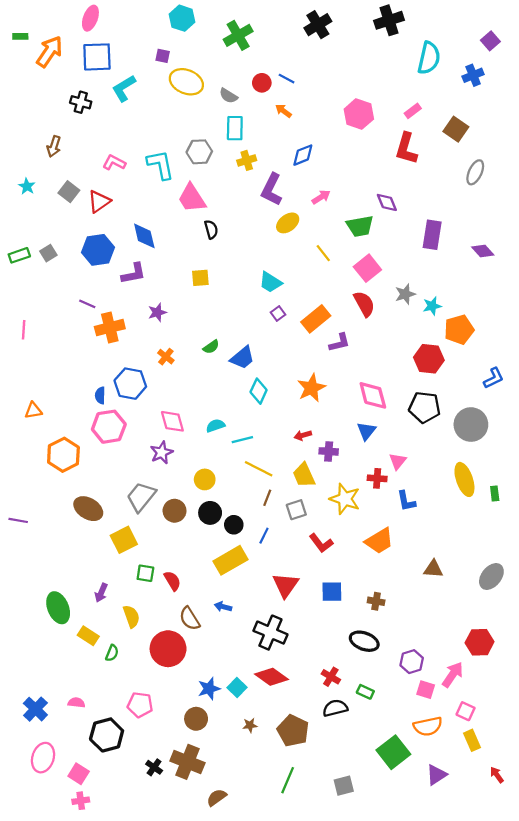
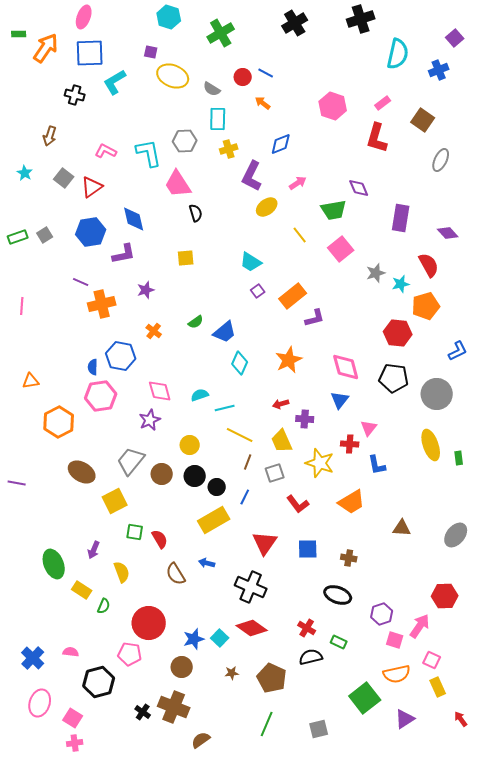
red semicircle: (364, 304) -> (429, 265), moved
red circle: (168, 649) -> (149, 623), moved

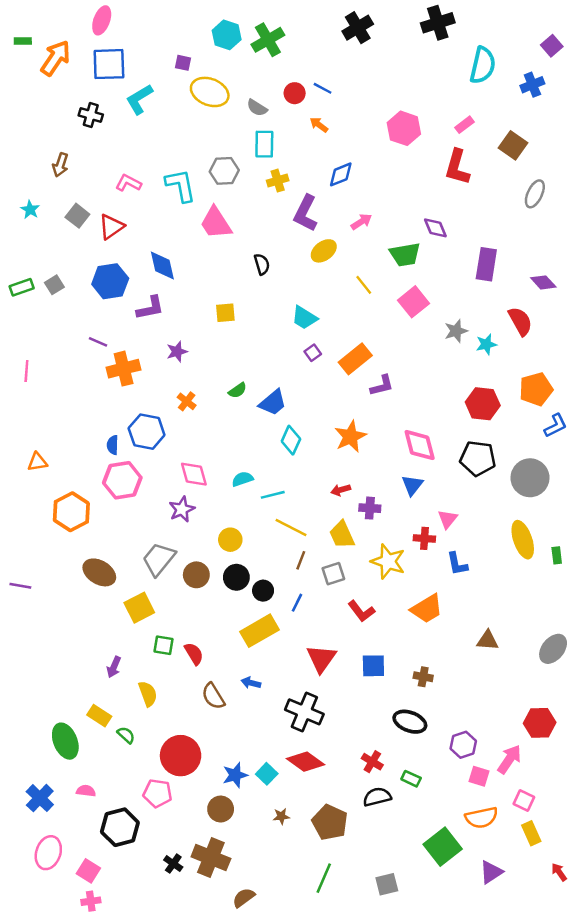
cyan hexagon: (169, 17) -> (227, 35), moved
black semicircle: (196, 213) -> (262, 264), moved
orange pentagon: (426, 306) -> (536, 389), moved
green ellipse: (54, 564) -> (65, 741), moved
green semicircle: (104, 606) -> (126, 735), turned -70

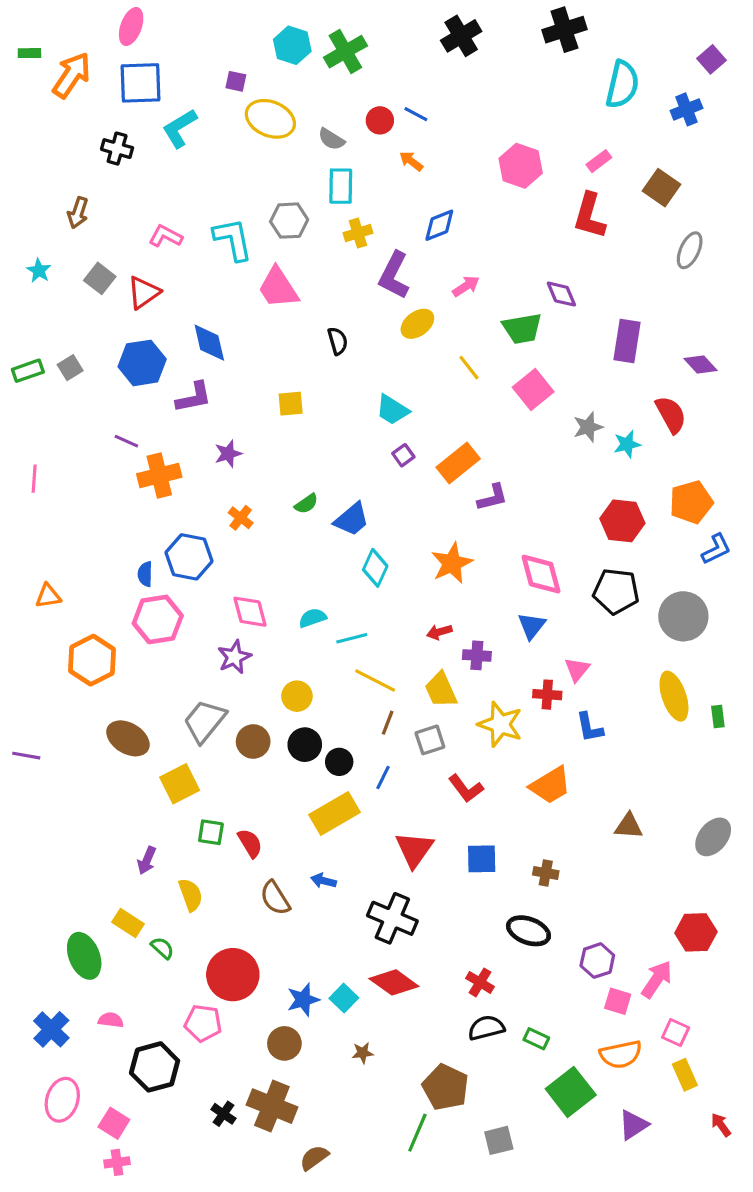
green rectangle: (411, 779) -> (536, 1039), moved
brown pentagon: (330, 822) -> (446, 1087), moved

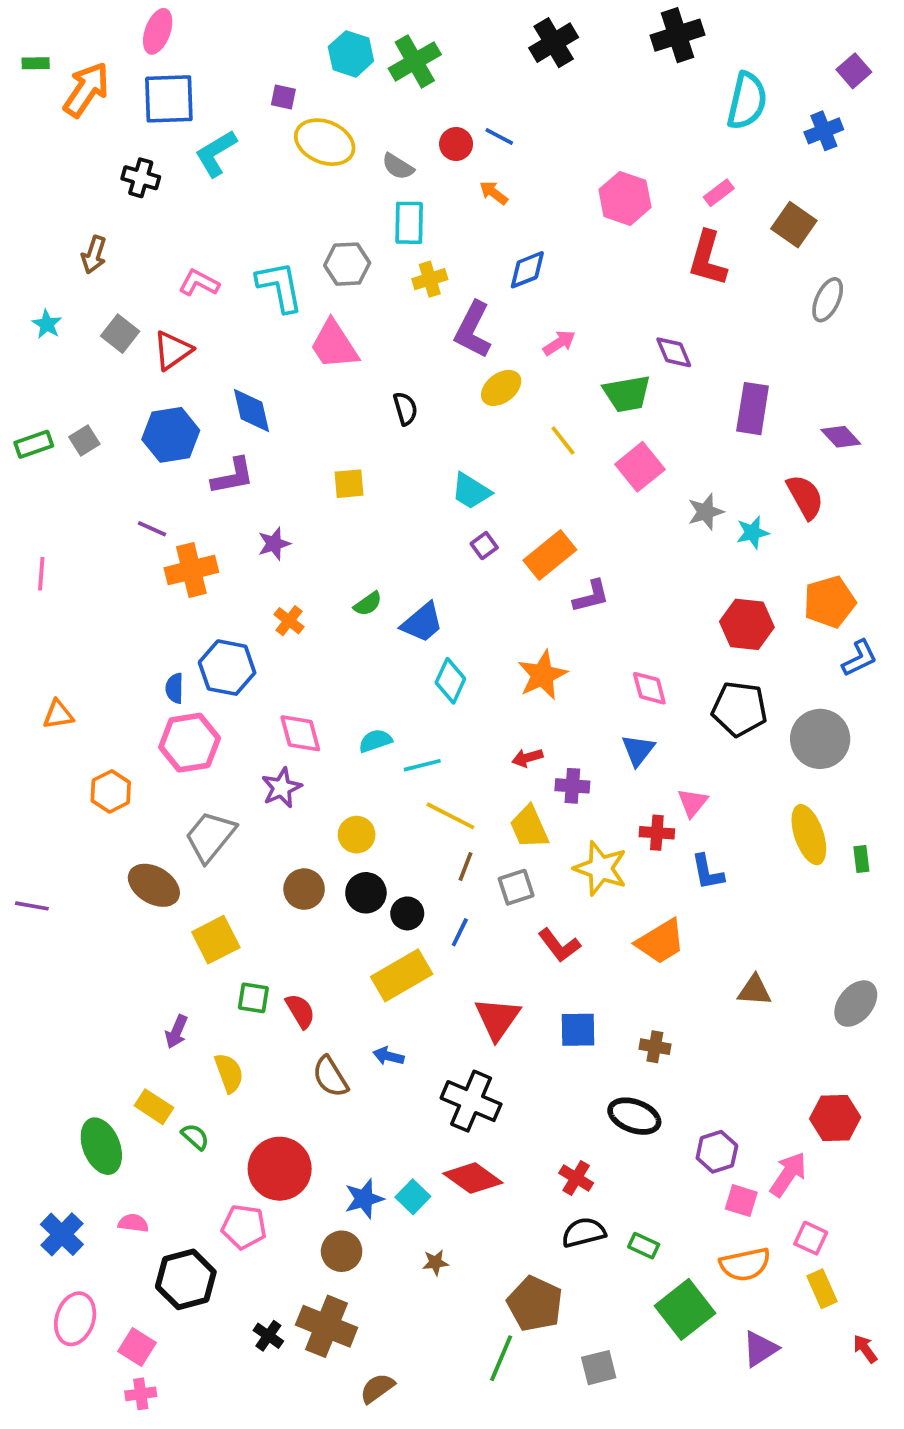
pink diamond: (541, 574) -> (649, 688), size x0.7
orange hexagon: (92, 660) -> (111, 791), size x0.7
gray trapezoid: (205, 721) -> (210, 836), moved

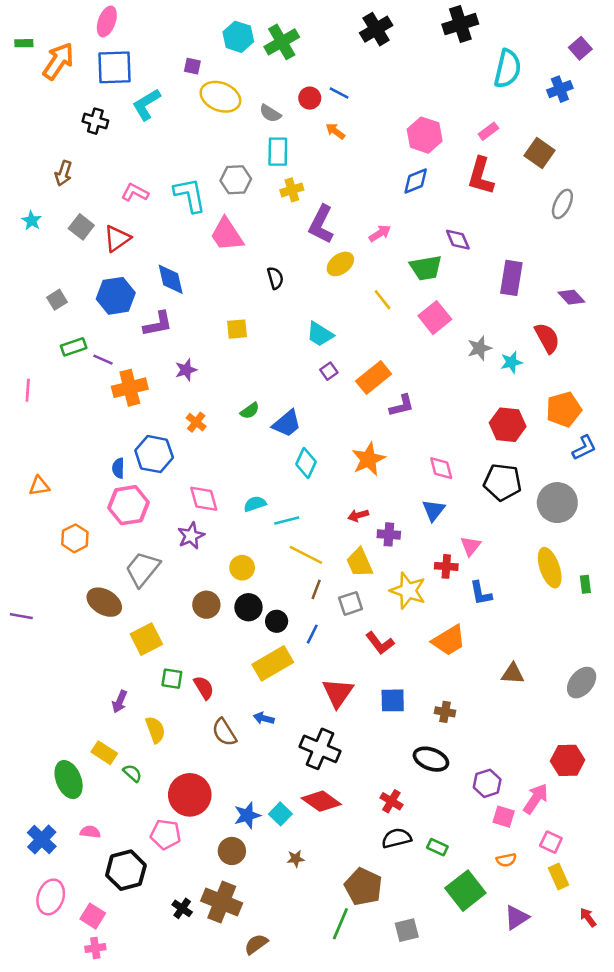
blue diamond: (527, 270) -> (416, 181), moved
green rectangle: (34, 444) -> (74, 347), moved
orange semicircle: (745, 1264) -> (506, 860), size x0.6

